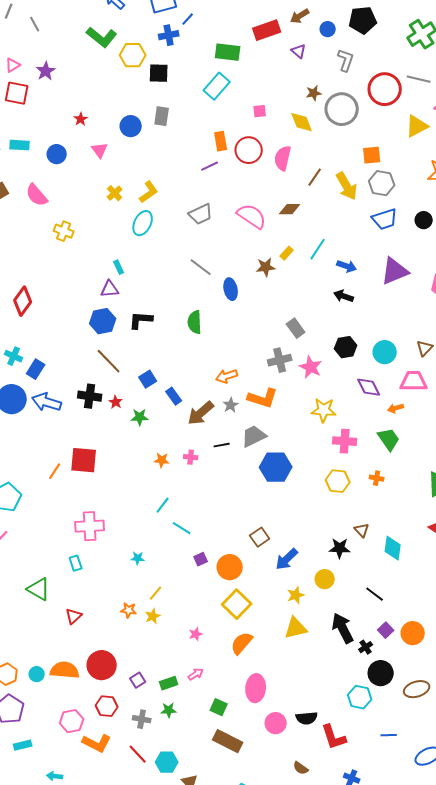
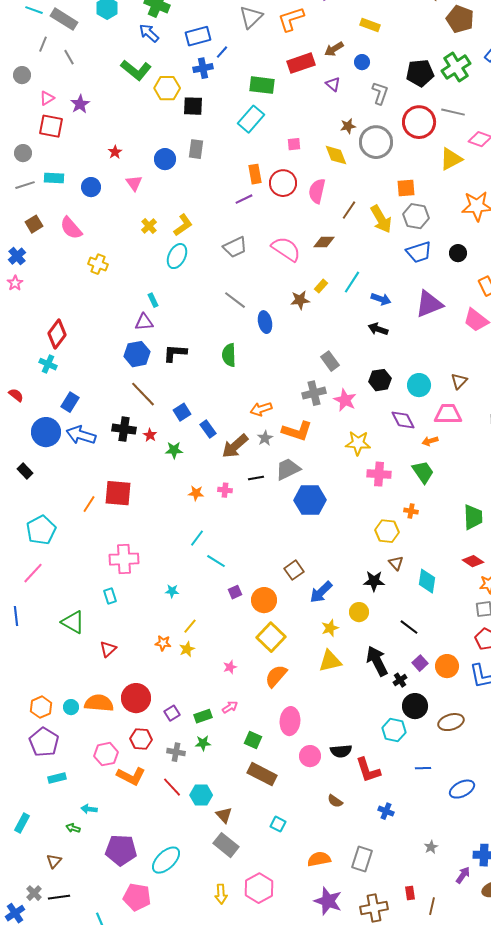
black pentagon: (363, 20) -> (420, 73), moved
cyan cross: (14, 356) -> (48, 364), moved
yellow hexagon: (338, 481) -> (387, 531), moved

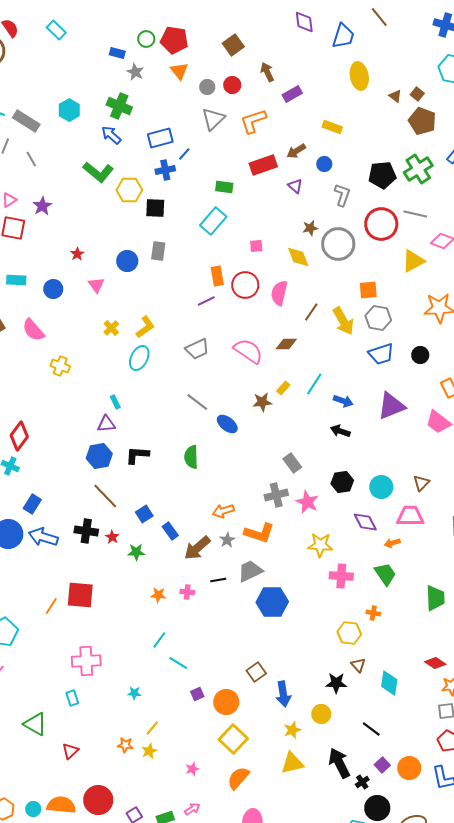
green rectangle: (262, 85) -> (224, 187), size x0.7
blue ellipse: (265, 322) -> (227, 424), turned -40
green trapezoid: (473, 517) -> (435, 598), moved
blue arrow: (321, 592) -> (283, 694), turned -55

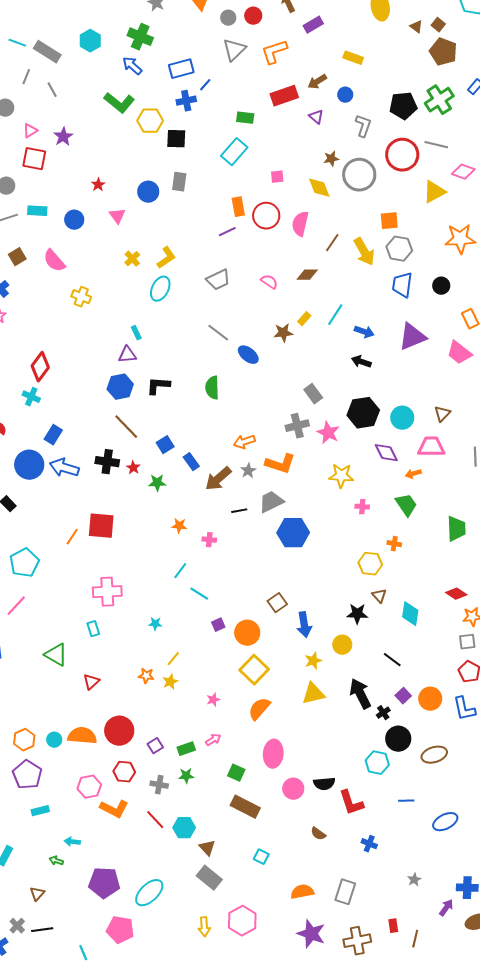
pink semicircle: (248, 351) -> (269, 282), size x0.6
blue trapezoid: (381, 354) -> (402, 285), turned 116
black hexagon: (342, 482) -> (363, 413), size x1.4
pink cross: (341, 576) -> (362, 507), size x0.6
pink cross: (187, 592) -> (209, 540), moved

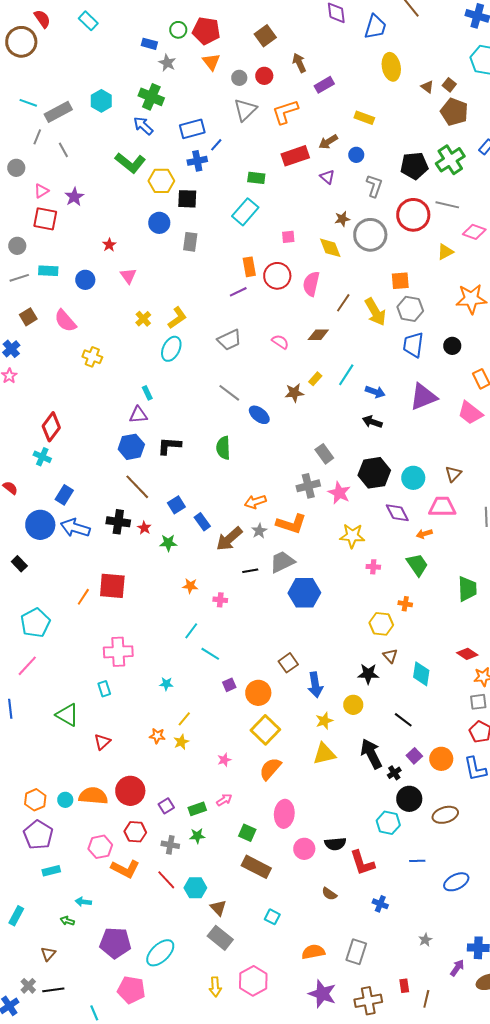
gray rectangle: (47, 52) -> (58, 112), turned -60
blue circle: (148, 192) -> (159, 223), moved
yellow triangle: (434, 192) -> (445, 252), size x0.7

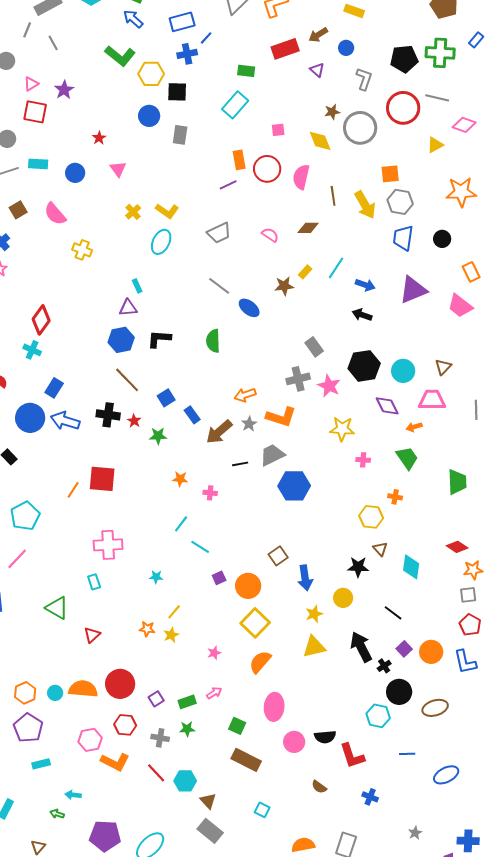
green cross: (450, 160) -> (440, 53), turned 36
brown line: (343, 303) -> (333, 196), turned -42
yellow L-shape: (177, 318) -> (167, 211), turned 70

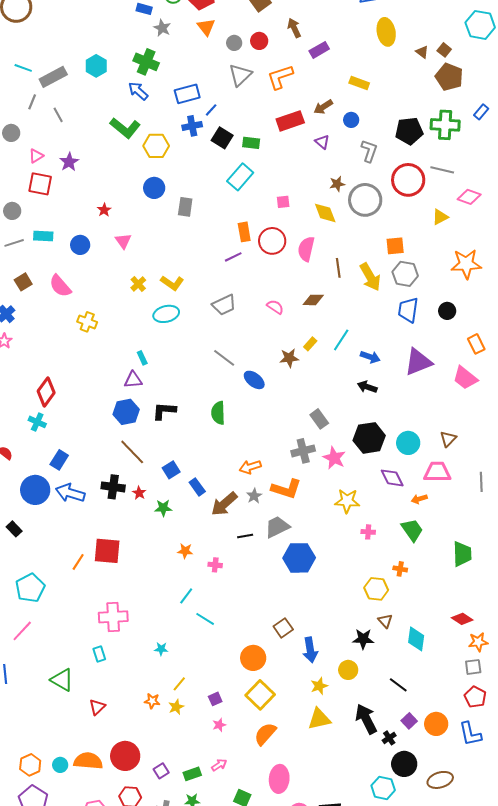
black square: (177, 92) -> (222, 138), moved, turned 30
cyan ellipse: (161, 242) -> (166, 314), turned 50
purple square: (219, 578) -> (215, 699), moved

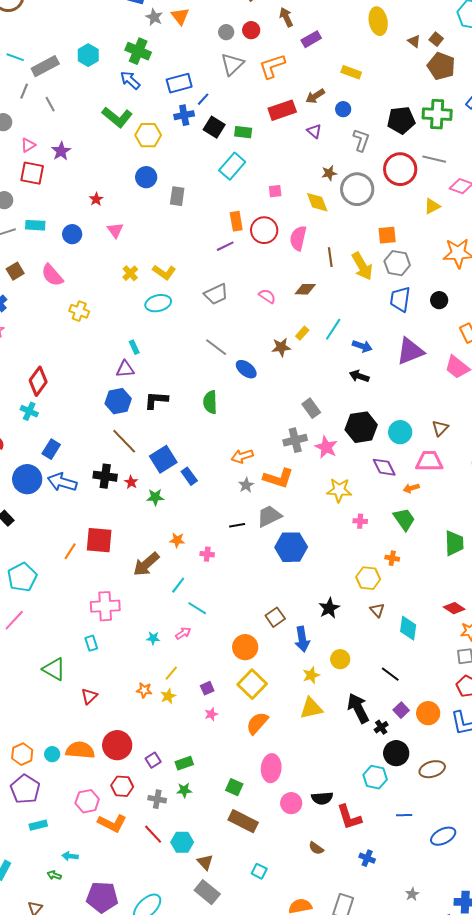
orange triangle: (206, 27) -> (180, 16), moved
blue square: (171, 470) -> (163, 459), size x1.5
brown arrow: (224, 504) -> (146, 564), moved
black star: (363, 639) -> (329, 608), moved, turned -30
pink arrow: (219, 765) -> (183, 633), moved

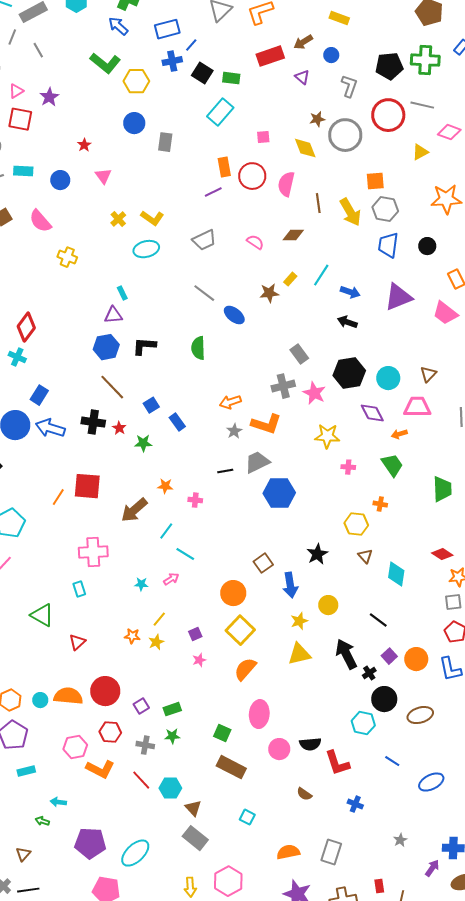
blue square: (163, 459) -> (151, 405), size x0.6
blue line: (404, 815) -> (392, 761), turned 35

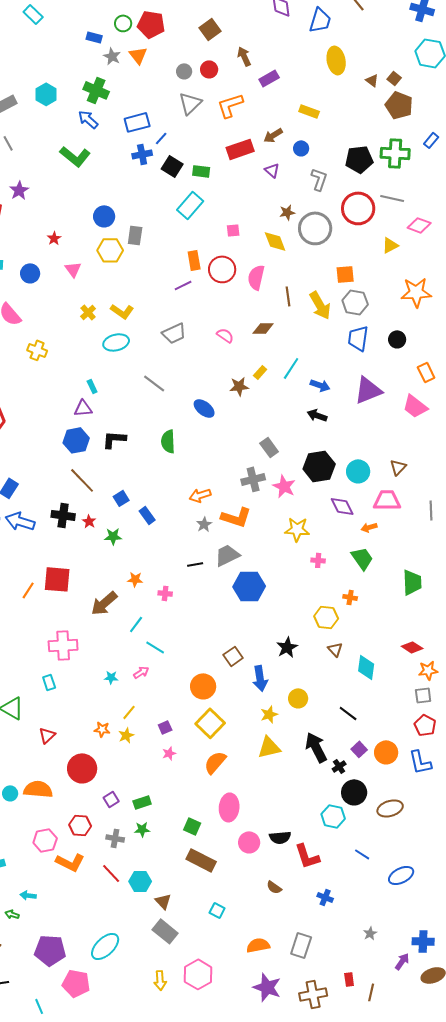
yellow hexagon: (136, 81) -> (110, 250), moved
gray line: (204, 293) -> (154, 383), moved
red circle: (105, 691) -> (82, 768), moved
purple pentagon: (90, 843) -> (50, 950), moved

